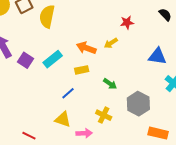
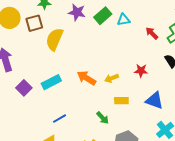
red star: (127, 22) -> (141, 71), moved
purple square: (25, 60) -> (24, 88), moved
yellow rectangle: (82, 70) -> (121, 101), moved

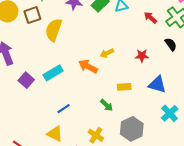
yellow arrow: (112, 78) -> (107, 53), moved

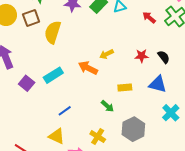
black semicircle: (171, 44) -> (164, 57), moved

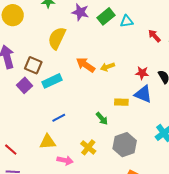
brown square: (31, 18) -> (33, 65), moved, turned 36
orange arrow: (88, 68) -> (86, 65), moved
blue triangle: (158, 84) -> (143, 94), moved
yellow triangle: (57, 136) -> (48, 142), turned -36

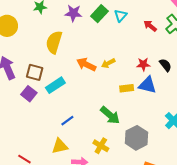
cyan triangle: (127, 21) -> (121, 15), turned -32
yellow rectangle: (121, 102) -> (127, 88), moved
green arrow: (102, 118) -> (110, 115), size x1.5

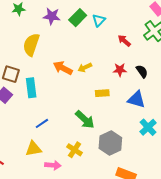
red arrow: (150, 26) -> (124, 41), moved
cyan rectangle: (55, 85) -> (31, 88), turned -66
blue triangle: (148, 85) -> (136, 99), moved

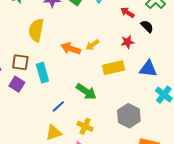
black semicircle: (142, 71) -> (147, 26), moved
yellow rectangle: (102, 93) -> (114, 68), size x1.5
green arrow: (85, 120) -> (86, 92), moved
yellow cross: (75, 150) -> (85, 126), moved

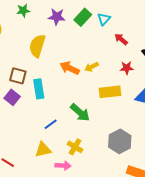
red arrow: (127, 12) -> (121, 39), moved

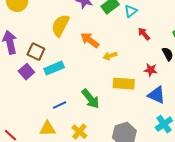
orange arrow: (70, 68) -> (90, 40), moved
red star: (127, 68) -> (151, 70), moved
cyan rectangle: (39, 89) -> (54, 68), turned 66

